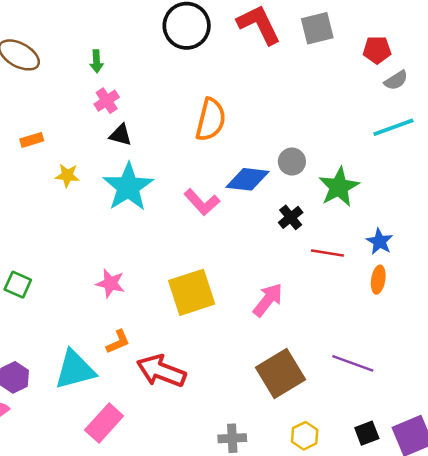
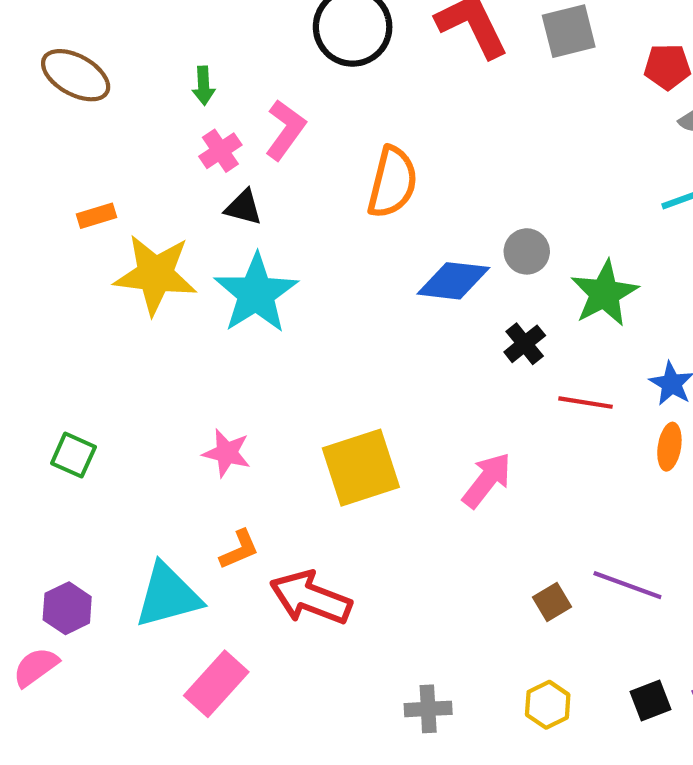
yellow star: (67, 176) -> (155, 275), size x2.0
pink L-shape: (202, 202) -> (285, 130), moved, turned -102
brown square: (280, 374) -> (552, 602), moved, size x0.5

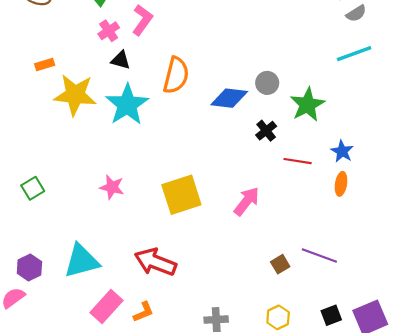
orange semicircle: (392, 182) -> (176, 75), moved
green square: (73, 455) -> (33, 188), turned 35
orange L-shape: (239, 549) -> (143, 312), moved

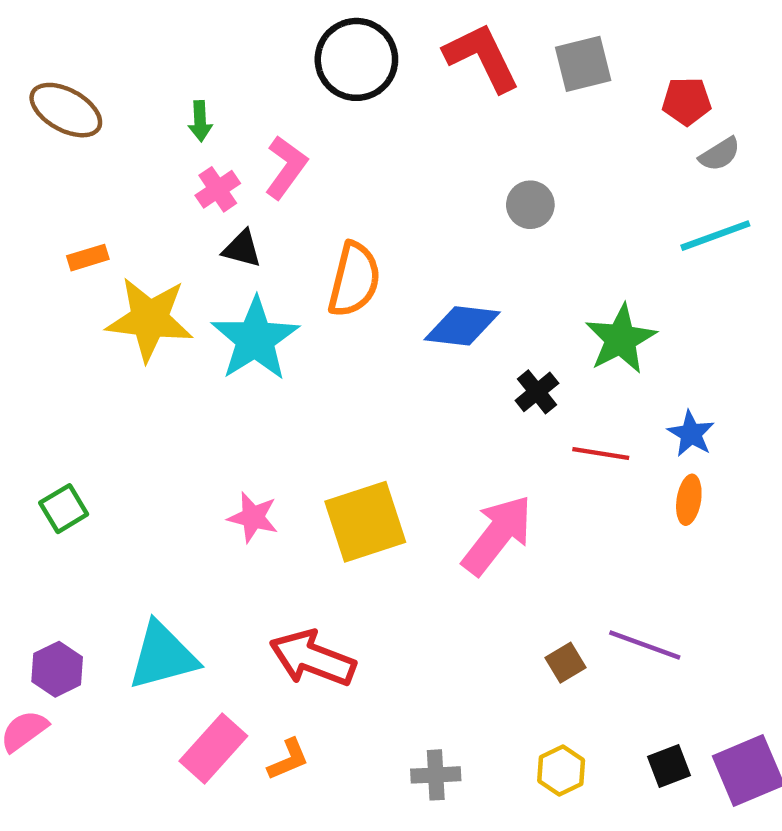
gray circle: (267, 83) -> (530, 205), moved
pink star: (112, 187) -> (253, 517), moved
pink arrow: (247, 201) -> (497, 535), size x1.4

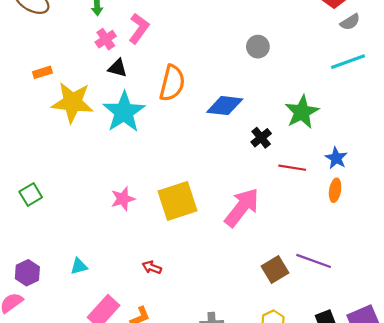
pink star: (253, 517) -> (123, 199), turned -30
cyan triangle: (163, 656) -> (79, 266), size x0.5
red arrow: (312, 658) -> (152, 267), size x0.5
brown square: (566, 663) -> (275, 270), size x1.4

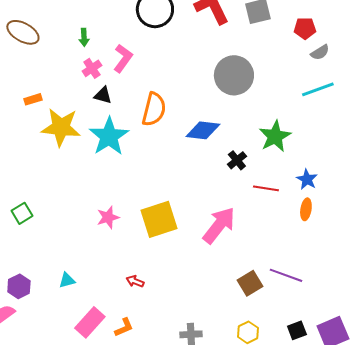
gray circle: (258, 47) -> (234, 75), size x1.8

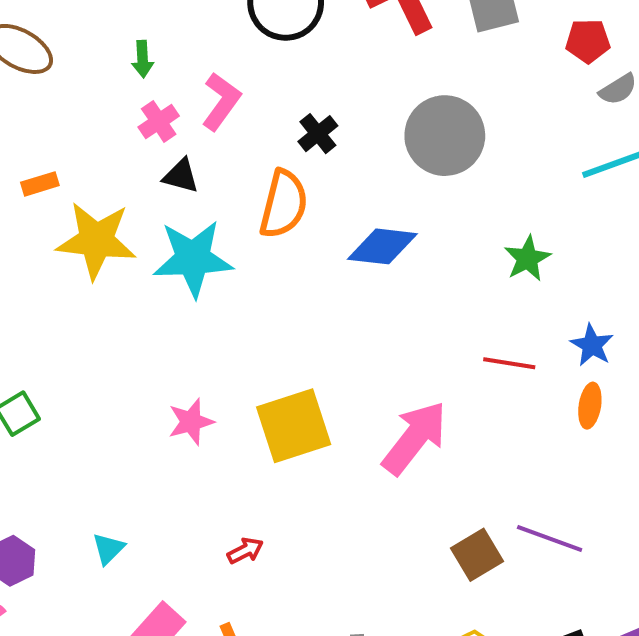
cyan star: (109, 136) -> (193, 259), turned 30
green star: (275, 136) -> (527, 259), size x0.7
black cross: (237, 160) -> (318, 134), moved
cyan triangle: (67, 280) -> (108, 549), turned -30
red arrow: (135, 281) -> (245, 551), turned 132

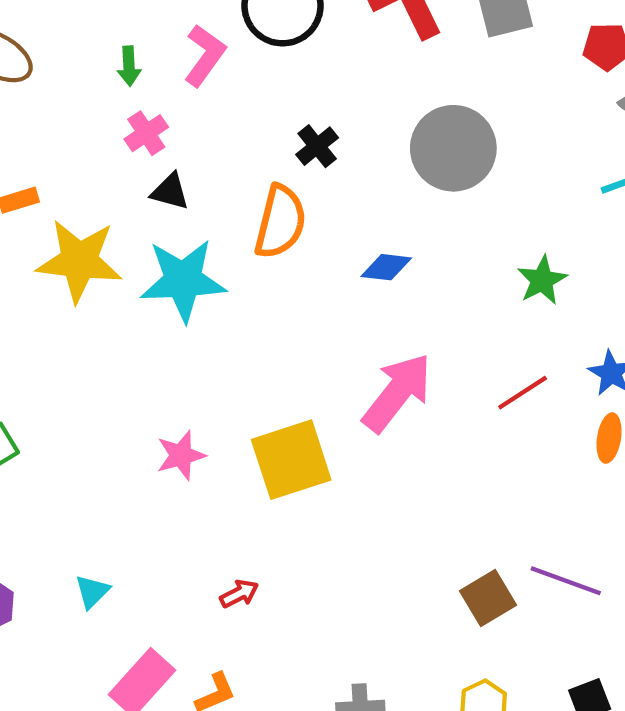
pink L-shape: (221, 101) -> (205, 55), moved
blue diamond: (382, 246) -> (386, 267), size x0.7
red line: (509, 363) -> (523, 393), turned -42
pink arrow: (415, 438) -> (397, 393), moved

